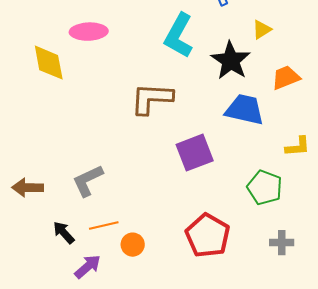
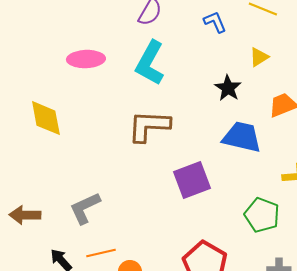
cyan L-shape: (179, 36) -> (150, 63), moved
black star: (231, 61) -> (228, 88), size x0.7
yellow diamond: (49, 63) -> (46, 118), moved

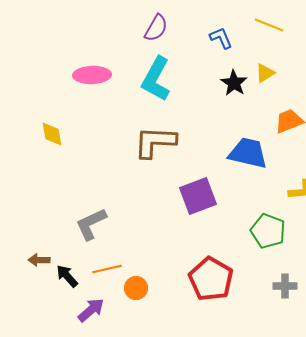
black star: (228, 88) -> (234, 83), moved
yellow diamond: (46, 118) -> (52, 134), size x0.7
brown arrow: (25, 215) -> (39, 260), moved, size x0.7

